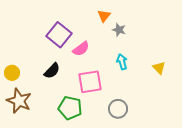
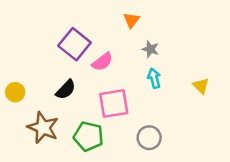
gray star: (119, 30) -> (150, 49), moved
brown star: (19, 101) -> (43, 128), moved

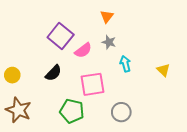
gray star: (150, 49) -> (109, 42), moved
brown star: (43, 128) -> (18, 110), moved

